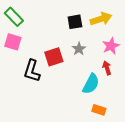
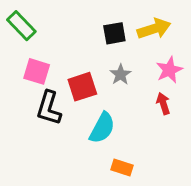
pink square: (13, 42) -> (37, 71), moved
cyan semicircle: (91, 84) -> (102, 128), moved
orange rectangle: (99, 110) -> (122, 168), moved

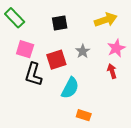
black square: (114, 33) -> (60, 23), moved

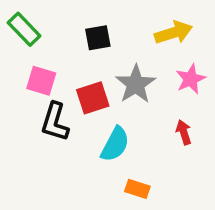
gray star: (83, 51) -> (136, 84), size x1.6
red arrow: (112, 71) -> (184, 132), moved

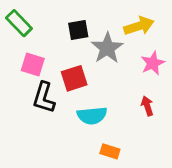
gray star: (136, 84) -> (107, 48), moved
cyan semicircle: (115, 144) -> (92, 116), turned 56

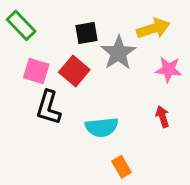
pink star: (153, 63) -> (169, 69), turned 30
red square: (74, 78) -> (74, 71), moved, turned -32
orange rectangle: (110, 151) -> (121, 167), turned 42

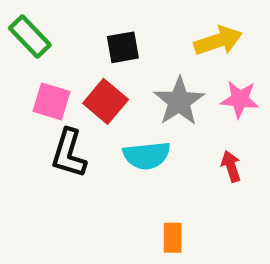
gray star: (118, 53) -> (179, 101), moved
cyan semicircle: (102, 127) -> (147, 155), moved
orange rectangle: (121, 167) -> (173, 238), turned 30

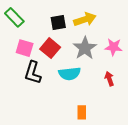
yellow arrow: (218, 41) -> (85, 19), moved

